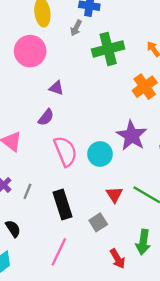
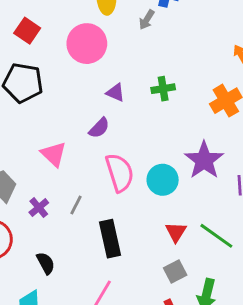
green cross: (108, 49) -> (163, 89), moved, size x0.6
gray line: (27, 191) -> (76, 205), moved
gray square: (98, 222) -> (175, 272), moved

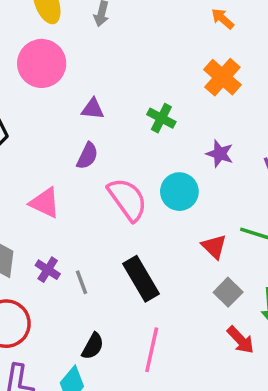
green cross: (163, 89) -> (161, 118), moved, turned -35
purple star: (204, 160) -> (220, 154), size x0.6
gray line: (76, 205) -> (81, 282), moved, turned -30
black semicircle: (46, 263) -> (93, 346), moved, turned 75

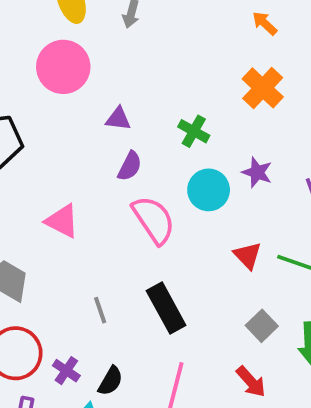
purple semicircle: (87, 156) -> (130, 166), moved
cyan circle: (179, 192) -> (209, 190), moved
red triangle: (214, 247) -> (248, 255), moved
purple cross: (48, 270) -> (66, 371), moved
red arrow: (241, 340) -> (251, 382), moved

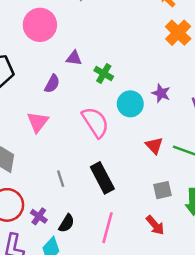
orange cross: (263, 88) -> (178, 33), moved
green cross: (194, 131) -> (104, 73), moved
purple semicircle: (130, 166) -> (52, 84), moved
pink triangle: (62, 221) -> (38, 122), turned 40
gray square: (262, 326) -> (162, 190), turned 30

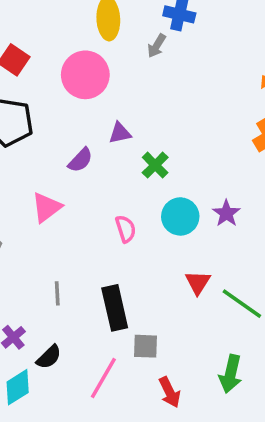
purple triangle: (74, 58) -> (120, 133), turned -35
pink semicircle: (95, 122) -> (126, 229), size x0.6
gray square: (162, 190) -> (145, 346), moved

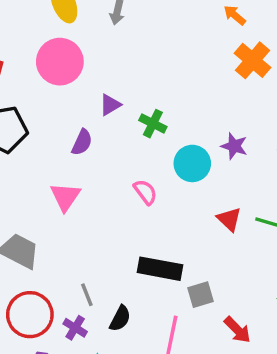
gray line: (57, 293) -> (87, 295), moved
black rectangle: (115, 308) -> (160, 269), turned -48
black semicircle: (49, 357) -> (120, 318), moved

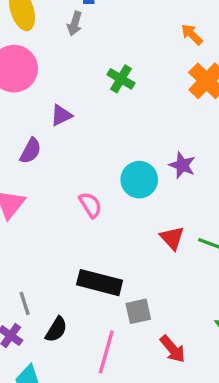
green cross: (153, 124) -> (121, 79), moved

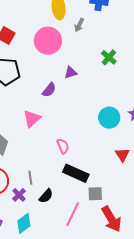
gray arrow: (75, 24) -> (79, 25), moved
pink semicircle: (90, 205) -> (63, 146), moved
red arrow: (173, 349) -> (111, 219), size x1.5

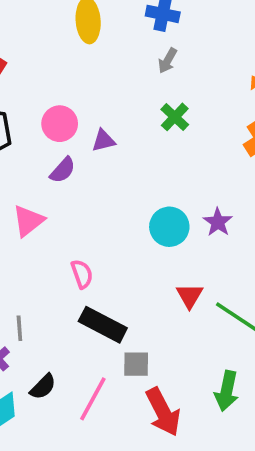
gray arrow: (79, 25) -> (168, 61), moved
pink circle: (48, 41) -> (60, 124), moved, size x0.7
black semicircle: (46, 196) -> (43, 387), moved

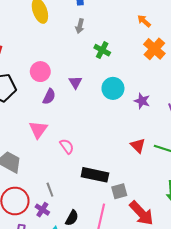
gray arrow: (168, 61) -> (80, 26), moved
purple triangle: (103, 141) -> (75, 82), moved, turned -32
cyan circle: (169, 227) -> (113, 88), moved
pink semicircle: (82, 274) -> (67, 146), moved

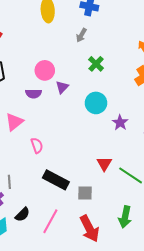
pink circle: (40, 72) -> (45, 70), moved
purple semicircle: (49, 97) -> (33, 94), turned 49
gray square: (119, 191) -> (85, 193), moved

